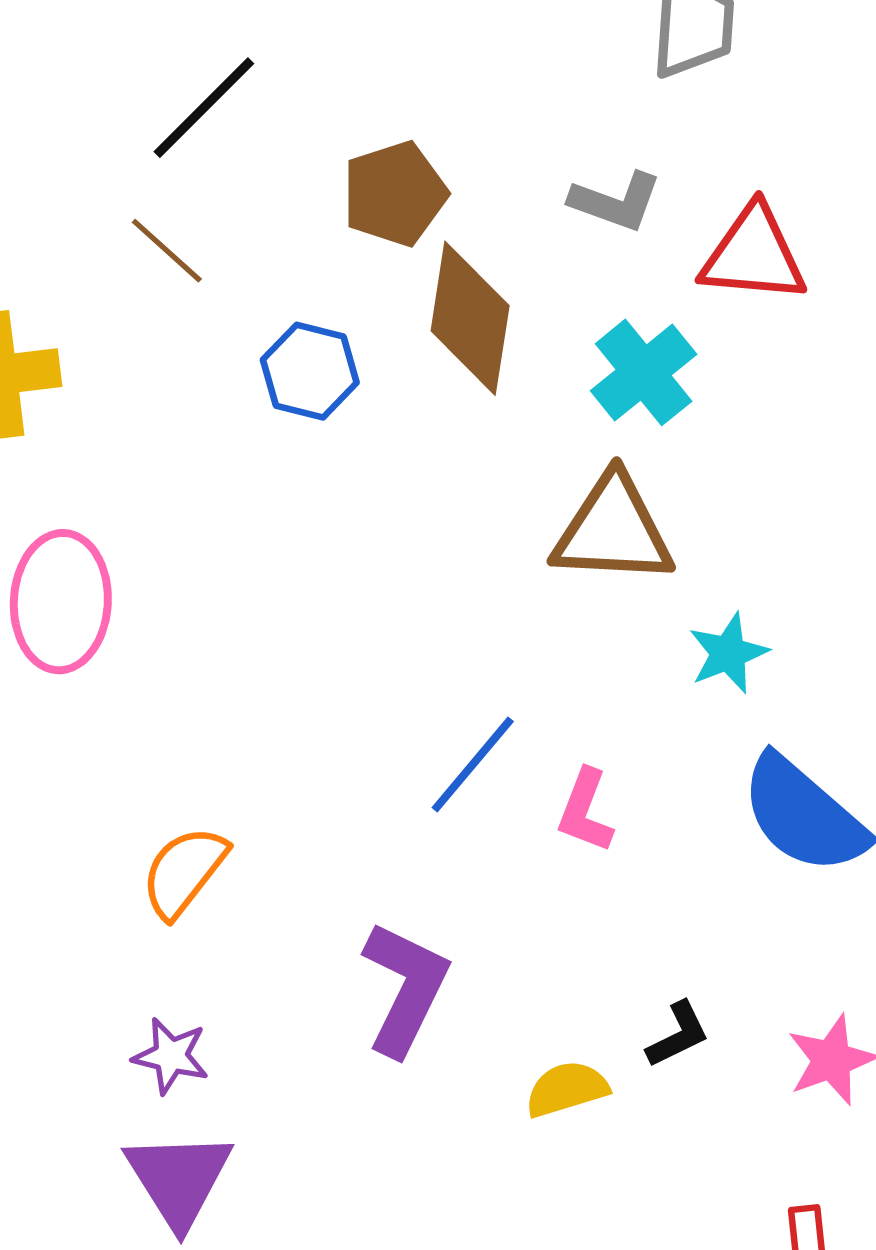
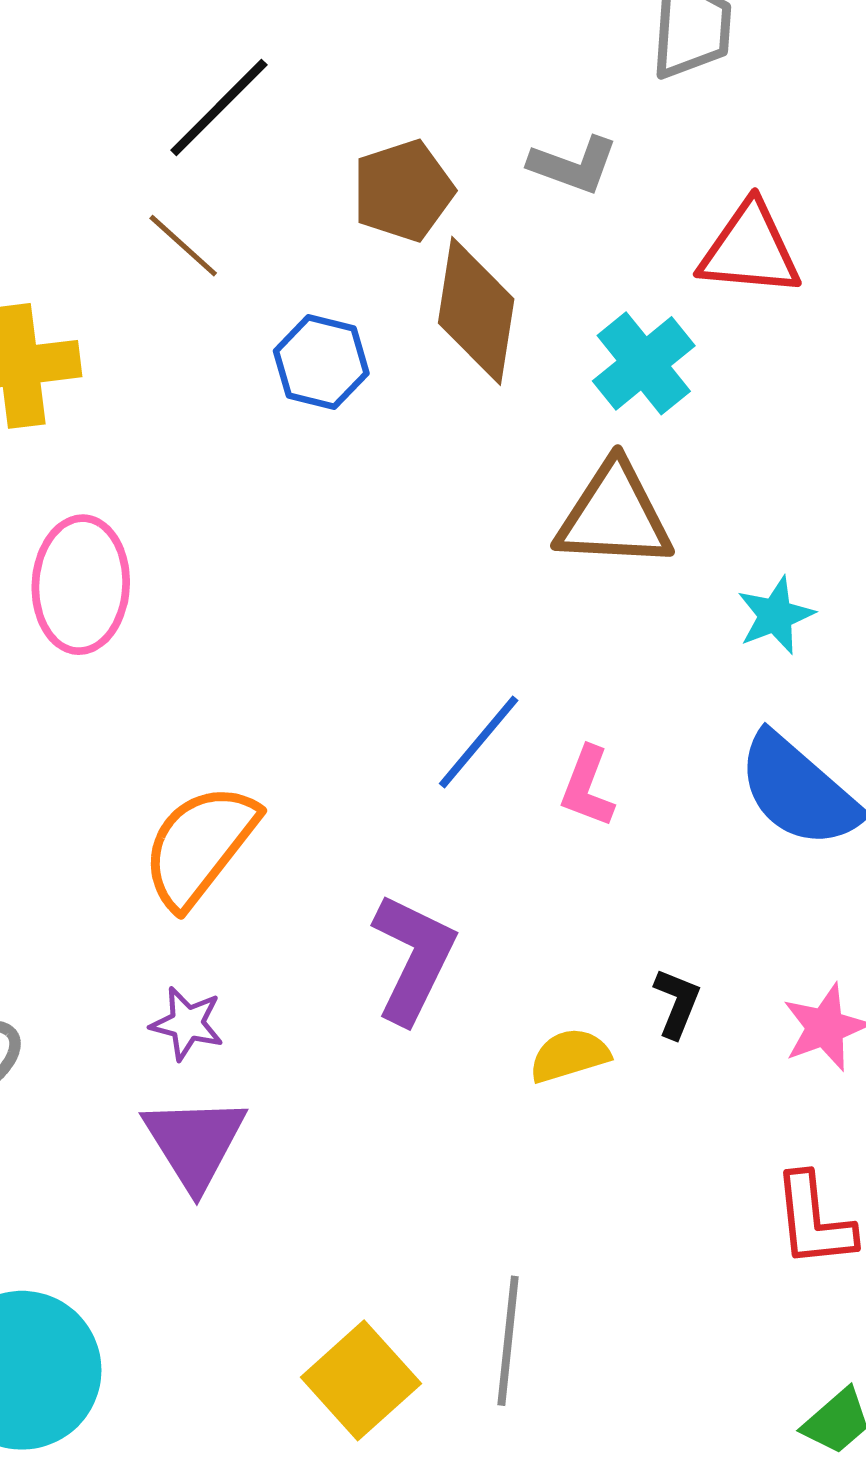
gray L-shape: (616, 202) -> (573, 165), moved
cyan star: (728, 653) -> (775, 615), moved
orange semicircle: (184, 872) -> (200, 846), size x1.4
black L-shape: (678, 1035) -> (677, 1003), turned -42

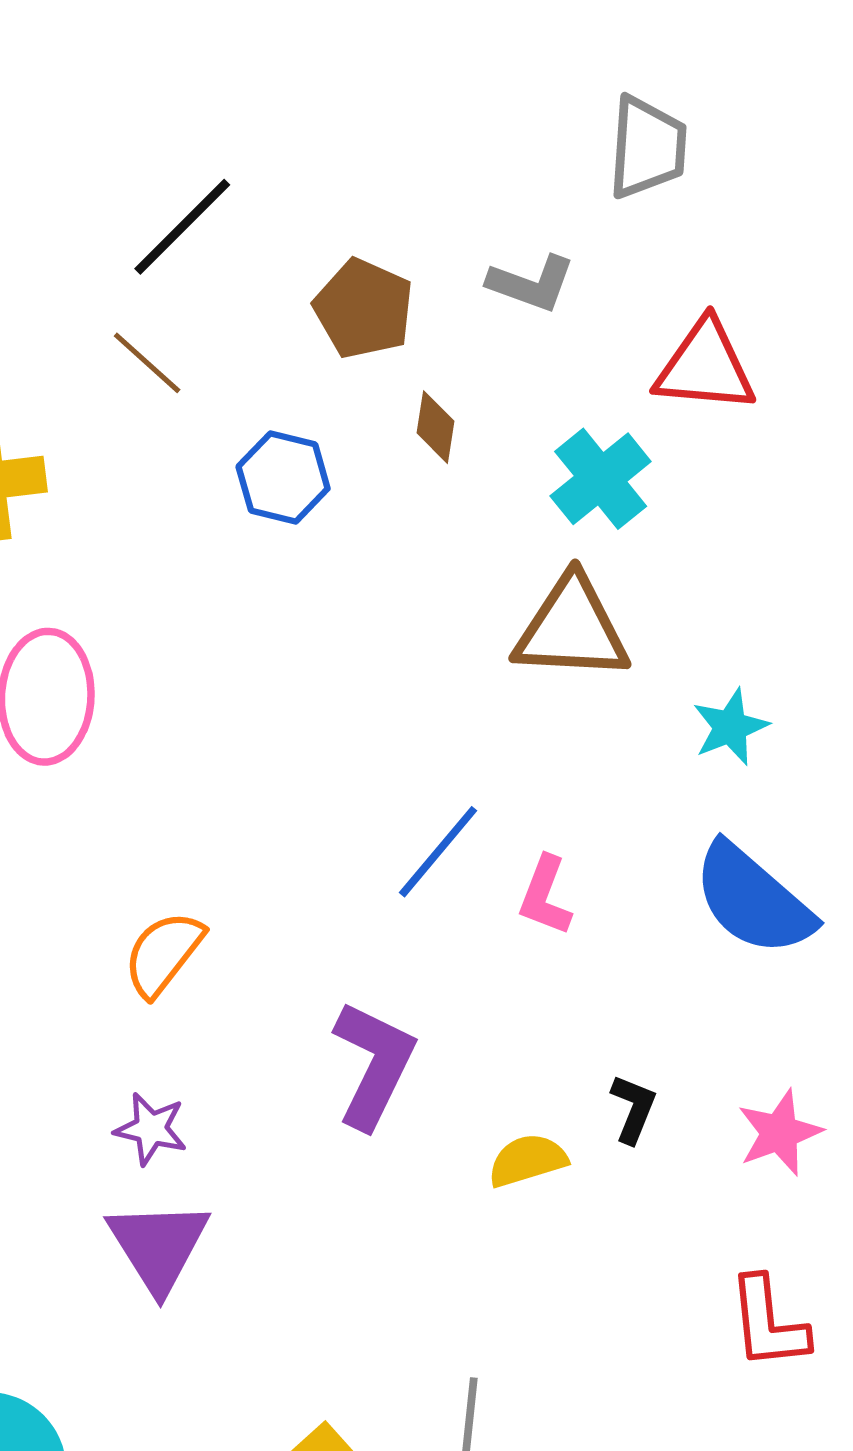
brown pentagon: (403, 191) -> (364, 309), turned -30
brown diamond: (476, 311) -> (436, 427), size x0.5
orange semicircle: (200, 846) -> (163, 954), size x0.7

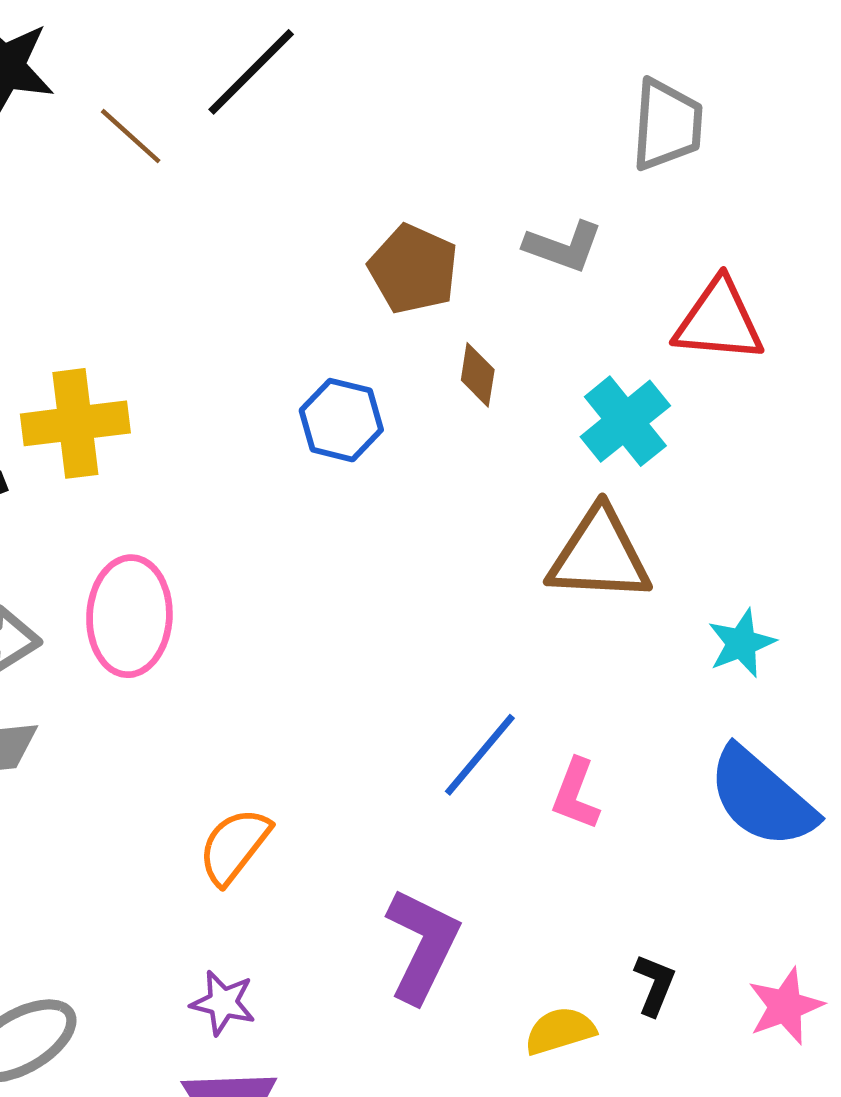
black line: (182, 227) -> (251, 72), moved
brown line: (147, 363) -> (131, 136), moved

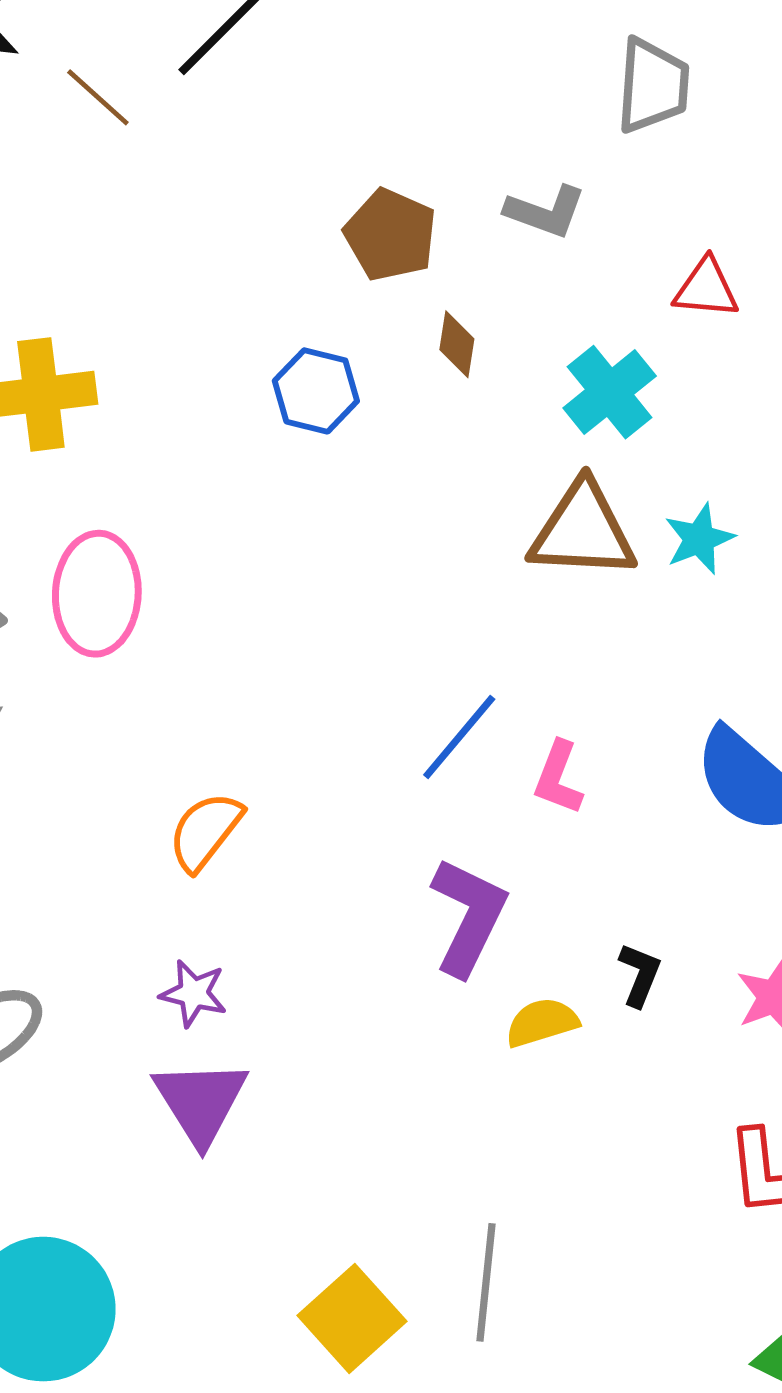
red triangle: (719, 321) -> (706, 288), size x0.7
cyan star: (741, 643) -> (699, 539), moved
purple L-shape: (422, 945) -> (469, 916), moved

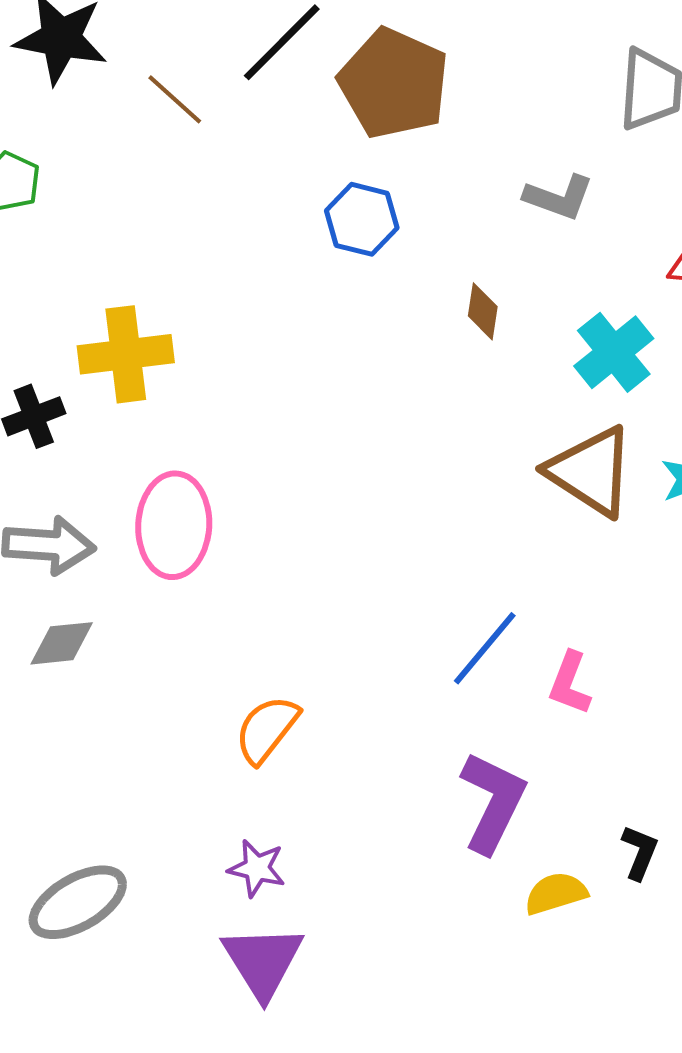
brown pentagon: (390, 235) -> (394, 83), moved, size x1.4
blue hexagon: (316, 391) -> (362, 219), moved
brown triangle: (583, 531) -> (591, 471), turned 30

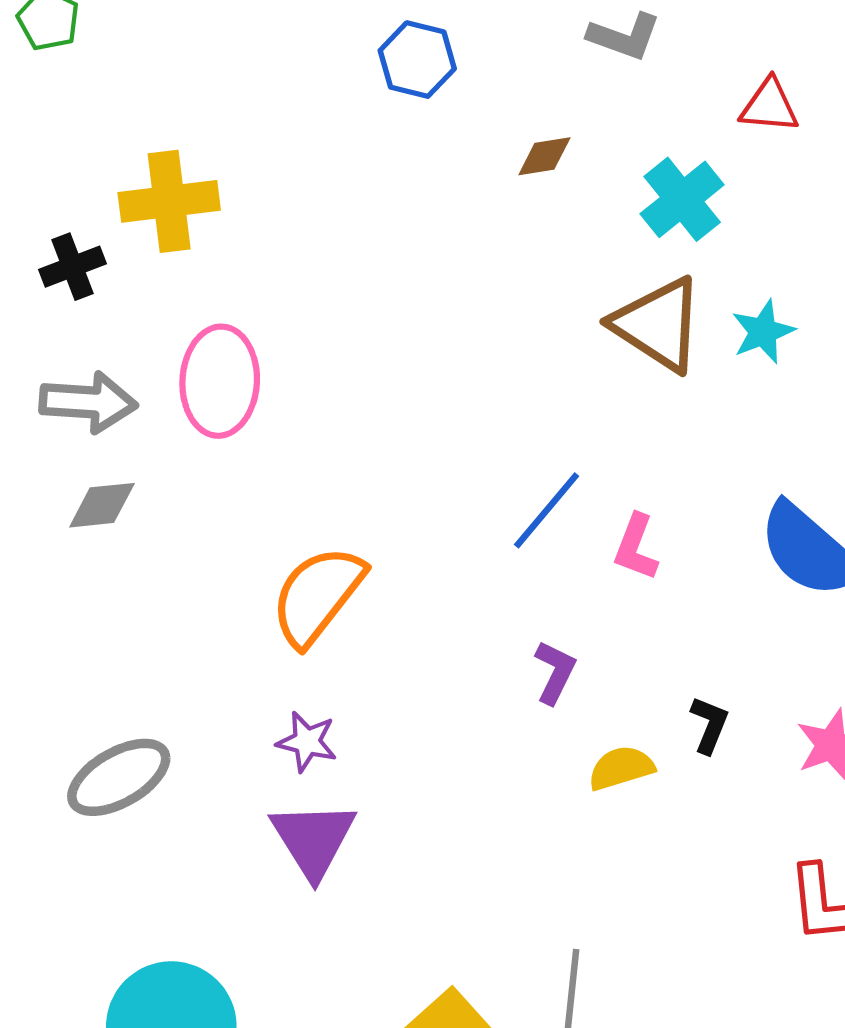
brown diamond: (483, 311) -> (544, 156), turned 72
orange semicircle: (267, 729) -> (317, 596), size x1.4
purple L-shape: (493, 802) -> (555, 672), size x0.6

